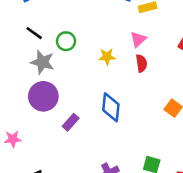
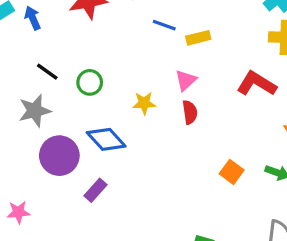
gray star: (42, 62) -> (35, 111), moved, turned -30
blue diamond: (111, 107) -> (106, 139), moved, turned -48

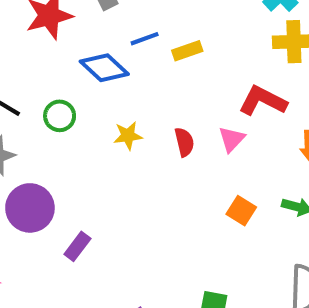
blue line: (164, 25) -> (145, 39), turned -35
pink triangle: (186, 80) -> (232, 139), moved
blue diamond: (106, 139) -> (104, 68), moved

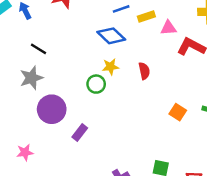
blue diamond: (104, 68) -> (111, 36), moved
green circle: (60, 116) -> (96, 84), moved
pink triangle: (232, 139) -> (168, 28), moved, turned 42

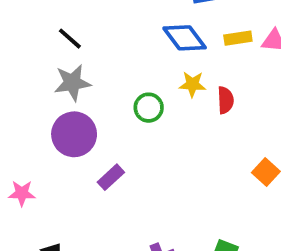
yellow rectangle: (146, 16) -> (238, 38), moved
yellow star: (111, 67) -> (192, 84), moved
gray star: (31, 78) -> (72, 83), moved

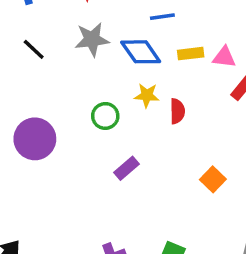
gray star: (72, 83) -> (92, 39), moved
purple rectangle: (111, 177) -> (126, 168), moved

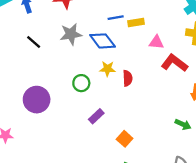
yellow rectangle: (191, 54) -> (136, 23), moved
orange square: (213, 179) -> (125, 139), moved

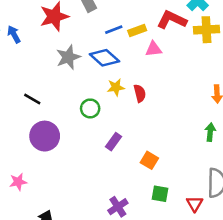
black line: (34, 42) -> (32, 99), moved
pink triangle: (156, 42) -> (154, 49), moved
red L-shape: (175, 63) -> (172, 20), moved
green arrow: (183, 124) -> (210, 132), turned -98

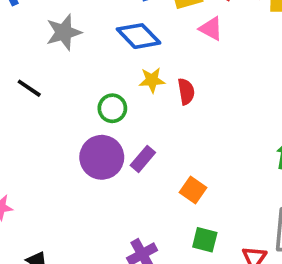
pink triangle: (154, 49) -> (211, 29), turned 30
gray star: (68, 57) -> (64, 32), moved
purple circle: (45, 136) -> (102, 157), moved

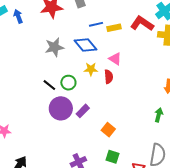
pink triangle: (211, 29) -> (115, 59), moved
gray star: (64, 32) -> (54, 47), moved
black line: (29, 88) -> (49, 85), moved

